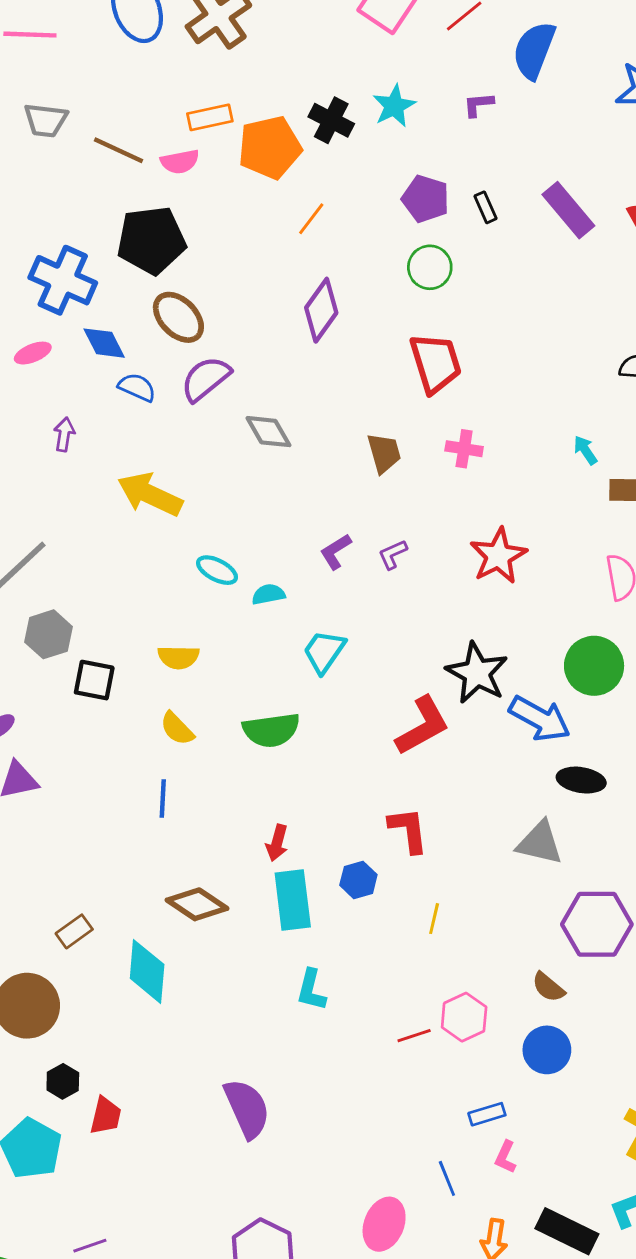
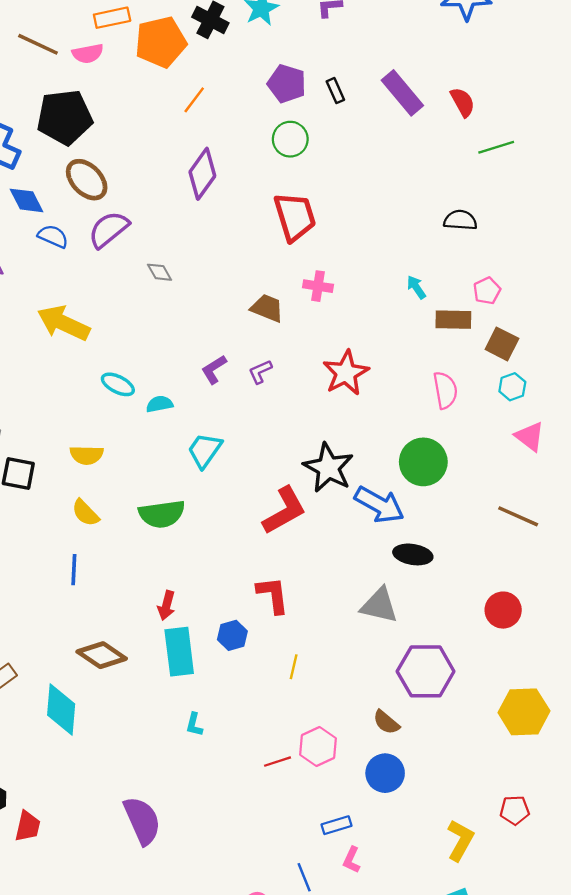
gray diamond: (268, 432) -> (160, 272), size x0.7
brown trapezoid: (384, 453) -> (267, 308), moved, turned -52
cyan L-shape: (311, 990) -> (194, 725), size x0.7

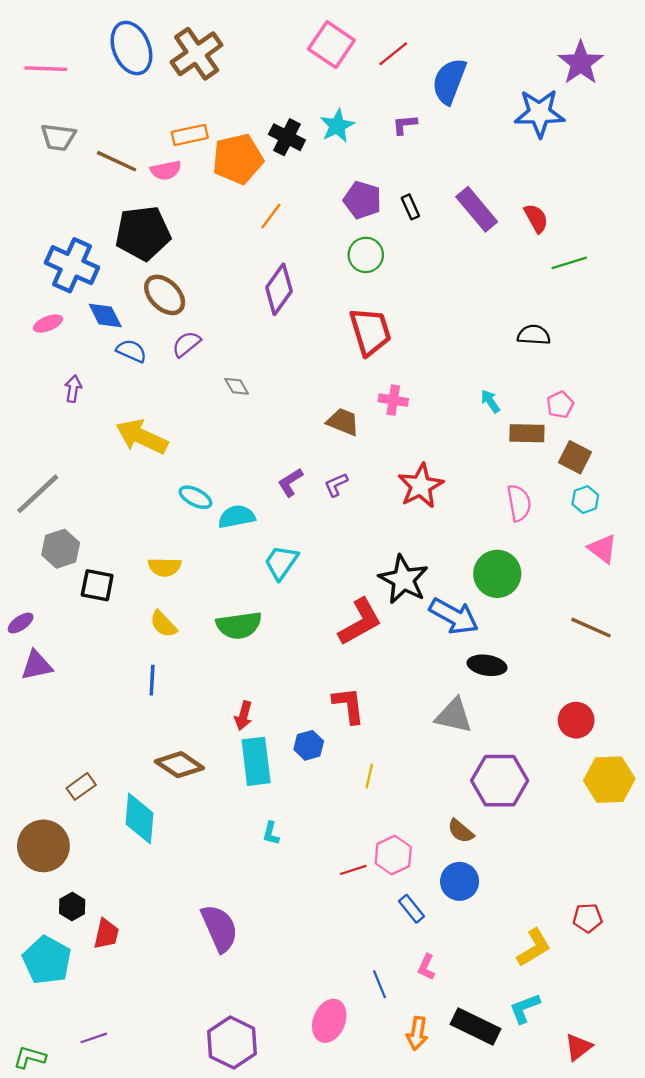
purple semicircle: (109, 229) -> (186, 344), size x0.7
cyan semicircle: (160, 404) -> (237, 517), size x1.4
yellow hexagon: (524, 712) -> (609, 780), moved
blue rectangle: (337, 825) -> (412, 909), moved, turned 68
yellow L-shape: (460, 840) -> (534, 948), turned 30

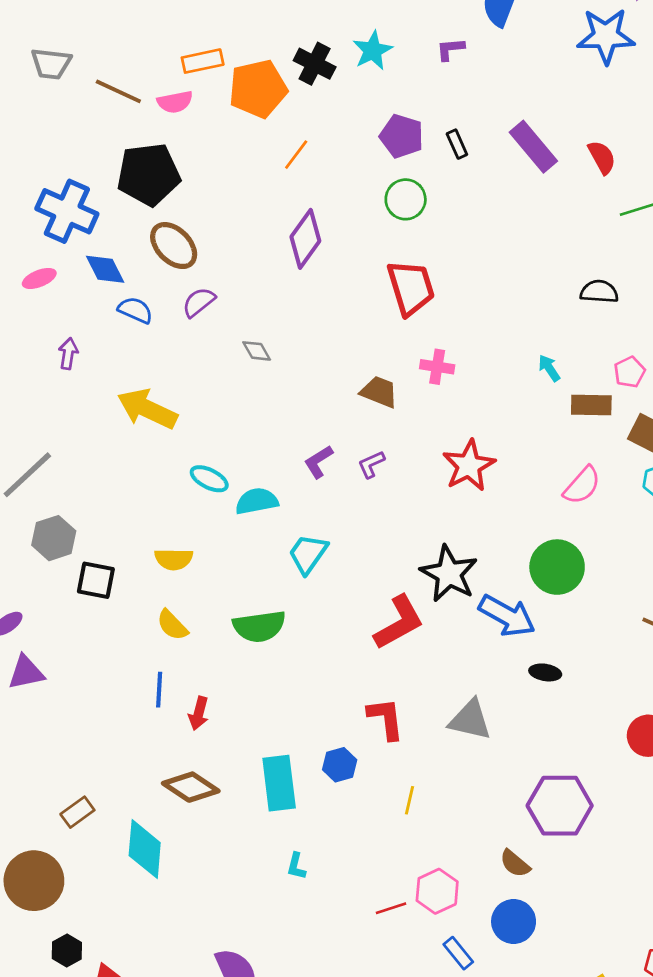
pink semicircle: (519, 503) -> (582, 485), turned 51
black ellipse: (487, 665) -> (545, 672), size x0.7
red arrow: (243, 716) -> (199, 713), moved
gray triangle: (454, 716) -> (470, 720), moved

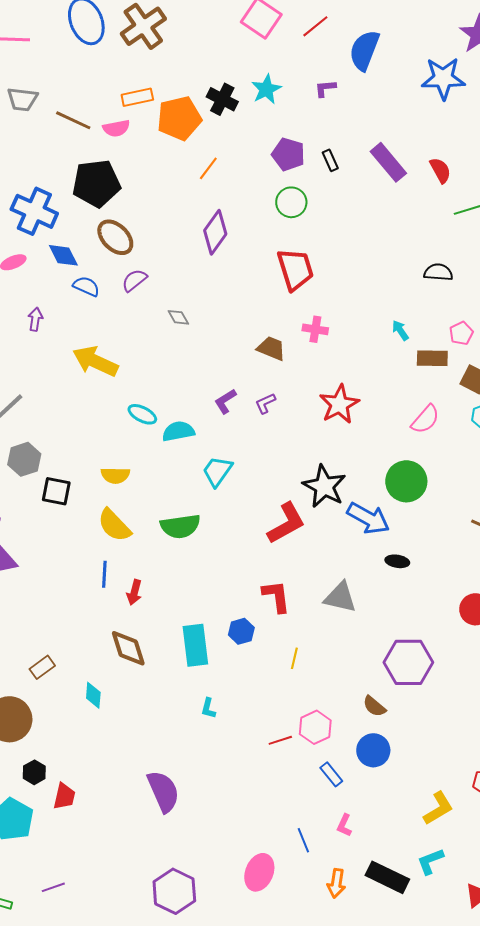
yellow semicircle: (172, 625) -> (114, 525), size x1.4
brown diamond: (191, 787) -> (128, 648), turned 39
cyan diamond: (145, 849) -> (93, 695), size x0.6

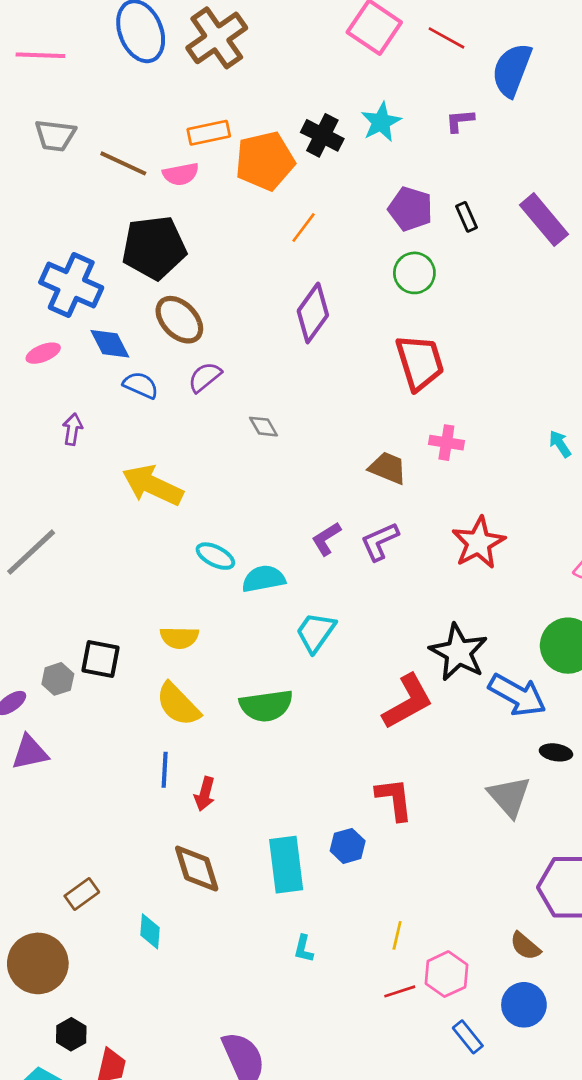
red line: (315, 26) -> (446, 38), turned 68
purple L-shape: (265, 403) -> (380, 541), size x1.4
gray hexagon: (24, 459) -> (58, 679), moved, size x0.7
gray triangle: (340, 597) -> (509, 796), moved, turned 36
yellow line: (294, 658) -> (397, 935), moved

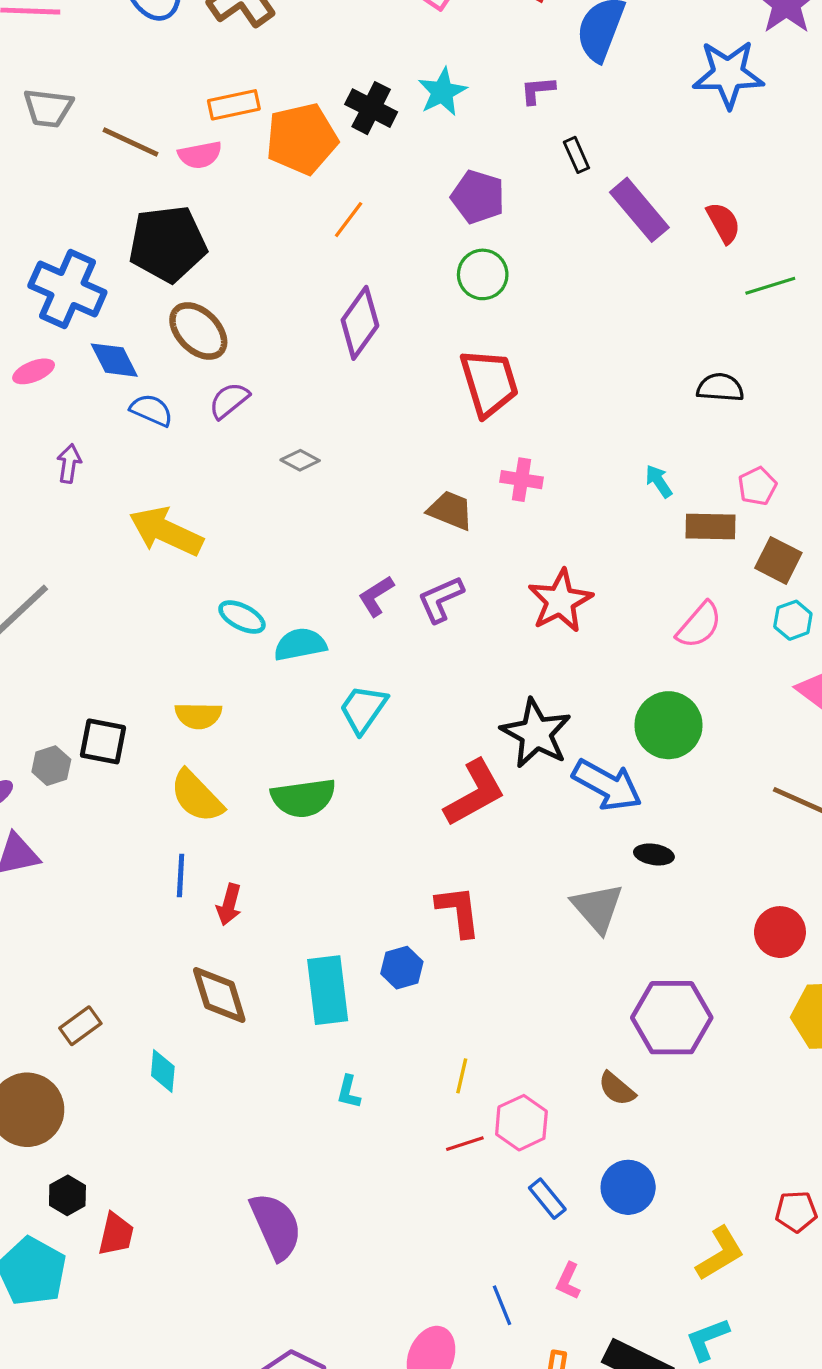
black rectangle: (466, 217) -> (576, 155), moved
gray diamond: (264, 427) -> (300, 460), turned -32
blue circle: (524, 1005) -> (628, 1187), moved

